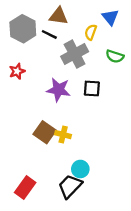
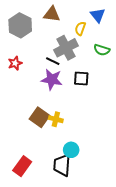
black line: (49, 34) -> (53, 61), moved
black trapezoid: (70, 186) -> (62, 165), turned -40

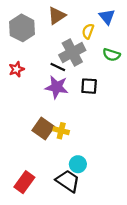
brown triangle: (52, 14) -> (57, 16), turned -42
black trapezoid: (62, 165) -> (68, 181), turned 120

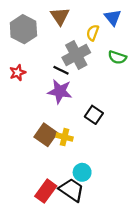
brown triangle: (57, 16) -> (60, 16), turned -30
black square: (89, 86) -> (94, 115), moved, turned 30
red rectangle: (24, 182) -> (46, 191), moved

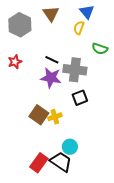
blue triangle: (113, 17) -> (87, 12), moved
gray cross: (76, 55) -> (75, 70), moved, turned 35
black square: (94, 115) -> (80, 98), turned 35
yellow cross: (65, 137) -> (55, 117), turned -32

